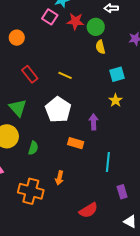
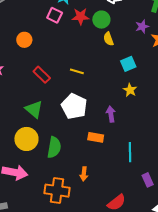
green semicircle: (33, 148) -> (54, 147), size x1.5

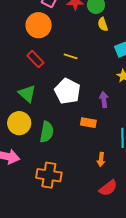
orange circle: (24, 40) -> (39, 25), moved, size x1.6
orange arrow: (84, 174) -> (101, 160), moved

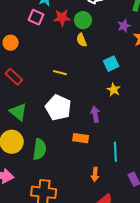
yellow semicircle: (103, 24) -> (82, 40), moved
orange circle: (39, 25) -> (11, 43), moved, size x0.6
red rectangle: (35, 59) -> (14, 77), moved

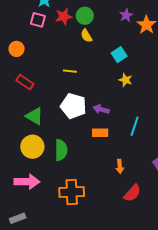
purple arrow: (95, 114) -> (101, 109), moved, turned -56
cyan line: (115, 152) -> (135, 126), moved, turned 30

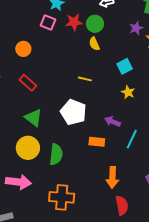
yellow line: (70, 71) -> (85, 79), moved
purple arrow: (101, 109) -> (113, 121), moved
orange arrow: (120, 166) -> (112, 178), size x1.5
red semicircle: (132, 193) -> (122, 205), turned -60

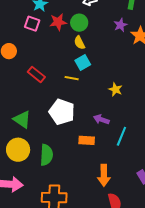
cyan square: (125, 66) -> (83, 62), moved
red rectangle: (28, 83) -> (36, 74), moved

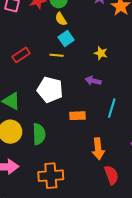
red rectangle: (36, 74) -> (21, 55), turned -66
yellow star: (115, 89) -> (101, 53), moved
purple arrow: (101, 119) -> (93, 81), moved

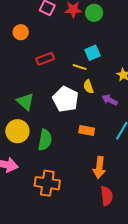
yellow semicircle: (61, 19) -> (88, 87), moved

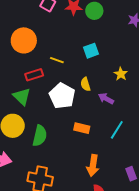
orange circle: (21, 32) -> (24, 40), moved, size x1.6
red rectangle: (45, 59) -> (34, 75), moved
yellow line: (80, 67) -> (57, 60), moved

